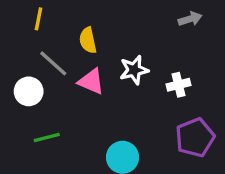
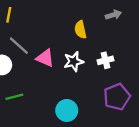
yellow semicircle: (88, 40) -> (80, 30), moved
white star: (134, 70) -> (74, 61), moved

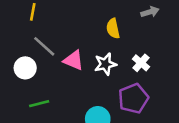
white cross: (105, 60) -> (141, 63), turned -35
purple pentagon: (117, 97) -> (133, 98), moved

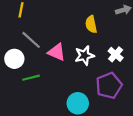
green line: (39, 104) -> (31, 78), moved

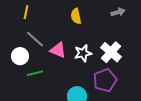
yellow semicircle: (91, 24) -> (76, 16), moved
white cross: (116, 54) -> (111, 52), size x1.5

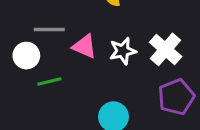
gray line: (35, 39) -> (49, 30), turned -42
purple pentagon: (105, 80) -> (176, 97), moved

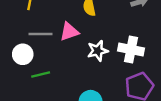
pink triangle: (84, 46) -> (69, 32), moved, turned -42
white cross: (166, 49) -> (131, 50), turned -30

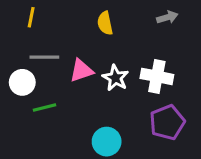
pink triangle: (69, 32) -> (81, 71), moved
white star: (98, 51) -> (115, 78), turned -30

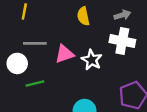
gray arrow: (167, 17) -> (122, 15), moved
white cross: (157, 76) -> (122, 41), moved

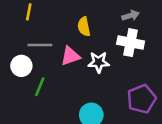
yellow semicircle: (83, 16) -> (84, 27), moved
white star: (92, 60) -> (99, 62), turned -30
green line: (35, 84) -> (40, 87), turned -54

